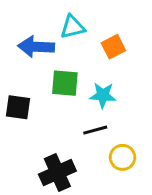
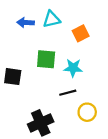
blue arrow: (36, 47) -> (26, 23), moved, size x0.7

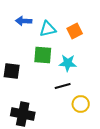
cyan triangle: (52, 19) -> (48, 29), moved
black cross: (41, 123) -> (23, 114), moved, turned 35

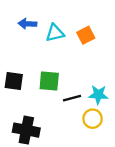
green square: (43, 55) -> (49, 81), moved
cyan star: (68, 63) -> (98, 95), moved

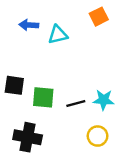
orange square: (86, 35) -> (99, 17), moved
green square: (49, 81) -> (43, 97), moved
yellow circle: (93, 119) -> (98, 136), moved

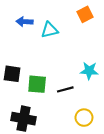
cyan star: (104, 100) -> (89, 71), moved

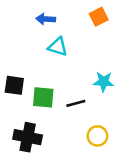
blue arrow: (25, 22) -> (46, 19), moved
cyan triangle: (50, 30) -> (58, 47), moved, turned 30

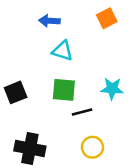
black square: (14, 85) -> (16, 92), turned -30
green square: (43, 97) -> (64, 90), moved
yellow circle: (97, 136) -> (92, 147), moved

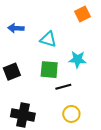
blue arrow: (49, 21) -> (16, 28), moved
cyan star: (112, 89) -> (77, 59), moved

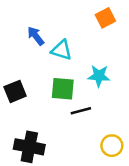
blue arrow: (16, 28) -> (36, 36), moved, turned 49
yellow circle: (71, 114) -> (112, 146), moved

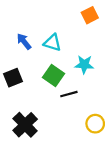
blue arrow: (36, 36) -> (24, 41), moved
green square: (63, 89) -> (54, 75), turned 30
black cross: (29, 147) -> (25, 125), turned 35

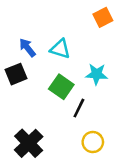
black square: (13, 78) -> (16, 74), moved
black line: (69, 94) -> (79, 108), turned -49
yellow circle: (95, 124) -> (93, 142), moved

